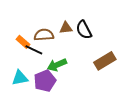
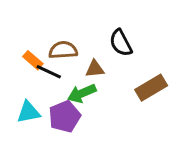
brown triangle: (66, 28) -> (95, 69), moved

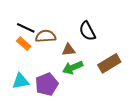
black line: (49, 72) -> (26, 28), moved
green arrow: (82, 93) -> (73, 68), moved

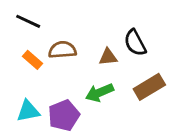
black line: (26, 28) -> (28, 21), moved
black semicircle: (87, 31) -> (135, 43), moved
brown triangle: (69, 50) -> (108, 57), moved

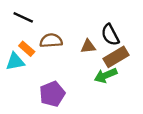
brown rectangle: (149, 87) -> (116, 57), moved
green arrow: (99, 93) -> (106, 75), moved
cyan triangle: (28, 111) -> (15, 61), moved

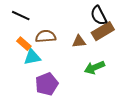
black semicircle: (110, 35) -> (99, 16), moved
brown rectangle: (116, 57) -> (103, 31), moved
cyan triangle: (15, 61) -> (32, 57), moved

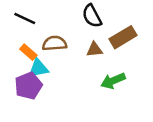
black semicircle: (99, 16) -> (92, 16), moved
purple pentagon: (47, 84) -> (28, 86), moved

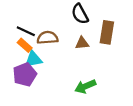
black line: (25, 18) -> (26, 31), moved
brown rectangle: (123, 37) -> (107, 32), turned -50
green arrow: (113, 81) -> (85, 86), moved

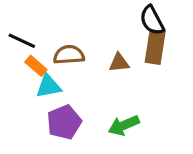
black semicircle: (80, 14) -> (152, 20), moved
black line: (26, 31) -> (22, 41), moved
purple pentagon: (25, 74) -> (64, 122), moved

